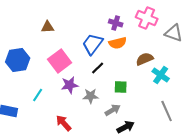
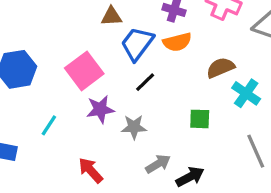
brown triangle: (48, 27) -> (111, 16), moved
green square: (121, 87) -> (200, 119), moved
gray arrow: (113, 110) -> (158, 164), moved

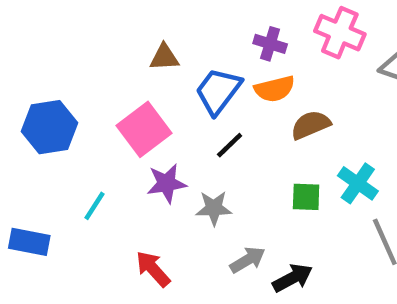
brown triangle: (111, 16) -> (164, 57), moved
brown semicircle: (220, 68) -> (311, 125), moved
cyan cross: (246, 93) -> (358, 183), moved

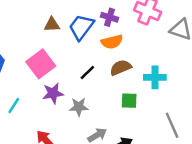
blue trapezoid: (218, 91) -> (81, 27), moved
brown semicircle: (311, 125) -> (121, 68), moved
cyan cross: (358, 183) -> (155, 77), moved, turned -35

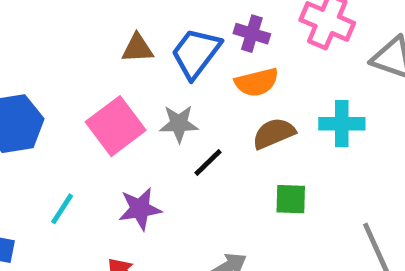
black line: (87, 72) -> (208, 163), moved
cyan cross: (155, 77) -> (342, 124), moved
purple star: (53, 93) -> (140, 209), moved
gray star: (79, 107) -> (179, 124), moved

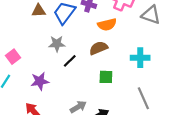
orange semicircle: (257, 82) -> (107, 25), moved
cyan cross: (342, 124) -> (140, 58), moved
pink square: (116, 126) -> (13, 57), moved, size x0.6

